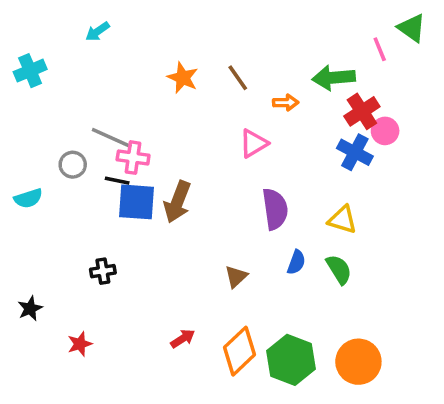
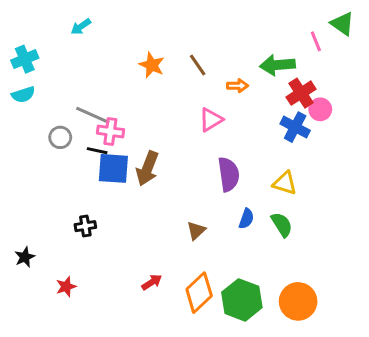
cyan semicircle: (28, 198) -> (23, 95), moved

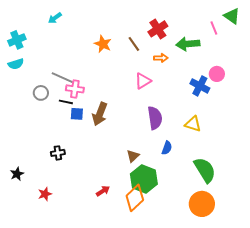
red cross: (301, 93) -> (158, 29), moved
blue square: (113, 168) -> (77, 114), size x0.6
green semicircle: (282, 225) -> (205, 170), moved, size x1.5
green hexagon: (242, 300) -> (144, 179), moved

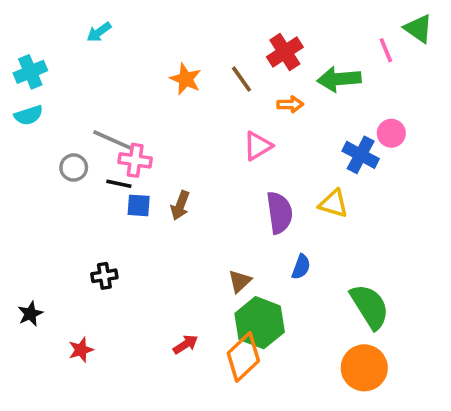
brown arrow: (100, 114) -> (180, 205), size x0.7
yellow triangle: (193, 124) -> (334, 204), moved

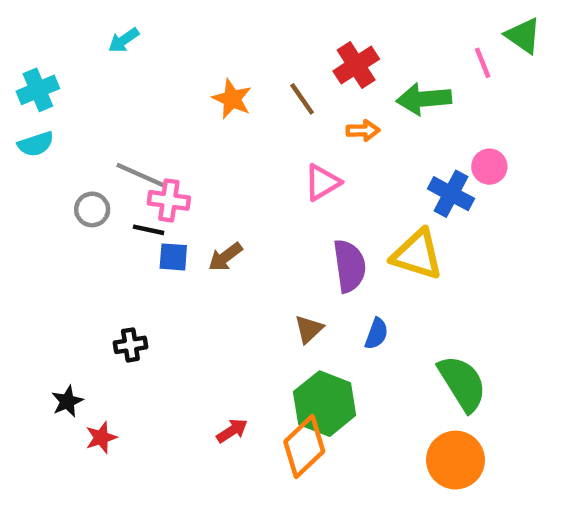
yellow triangle: (334, 204) -> (417, 255), size x1.4
brown arrow: (180, 205) -> (225, 257), turned 32
brown triangle: (240, 281) -> (309, 329), moved
black star: (30, 314) -> (67, 401), moved

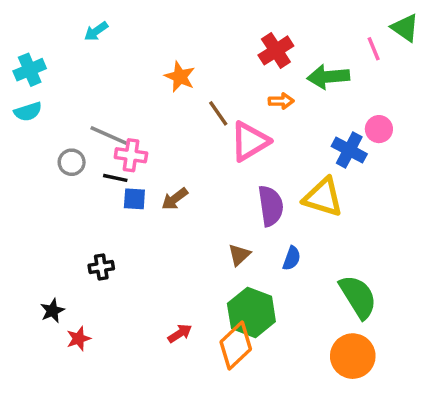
brown line: (302, 99) -> (218, 113), moved
pink triangle: (322, 182) -> (250, 141), size x1.4

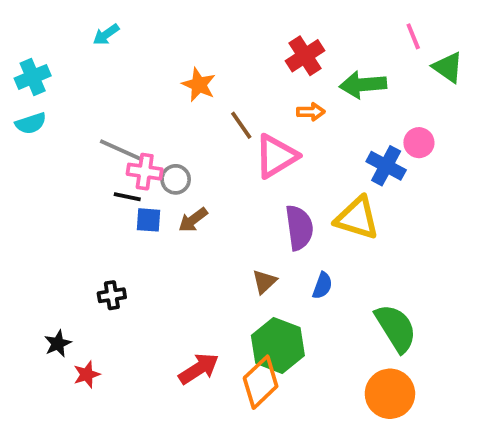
green triangle: (405, 28) -> (448, 67), moved
pink line: (374, 49) -> (413, 36), moved
gray circle: (72, 162) -> (176, 179), moved
red arrow: (180, 333) -> (199, 369), size x1.5

